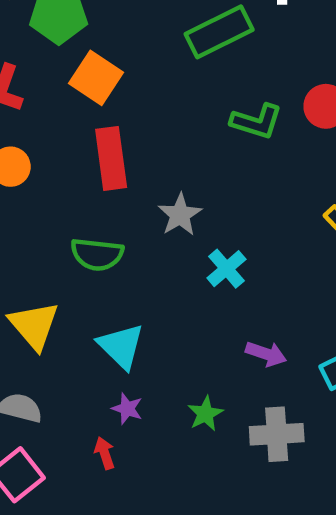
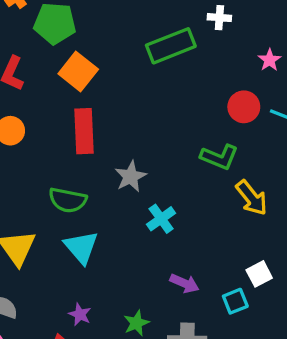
green L-shape: (257, 121) -> (219, 157), moved
cyan triangle: (121, 346) -> (81, 247), moved

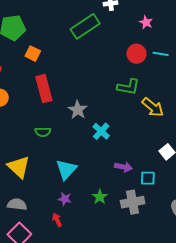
orange square: (78, 71) -> (33, 54), size x0.7
green semicircle: (68, 200) -> (43, 132), size x0.7
cyan triangle: (81, 247) -> (66, 169), moved, turned 35
cyan square: (235, 301) -> (148, 178), moved, turned 35

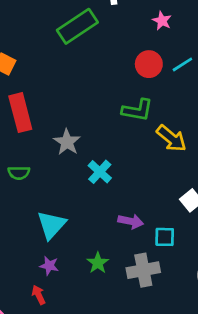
cyan line: (161, 54) -> (182, 64), turned -42

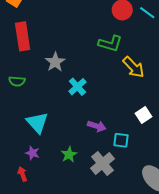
cyan line: (182, 64) -> (147, 13), turned 63
cyan triangle: (51, 225) -> (37, 123), turned -30
gray cross: (143, 270) -> (103, 163), turned -35

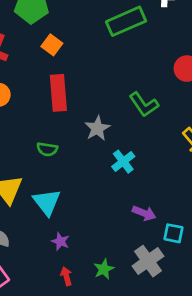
green L-shape: (110, 43) -> (144, 104), moved, turned 35
cyan triangle: (37, 123) -> (47, 202), moved
green star: (69, 155) -> (104, 269), moved
red arrow: (22, 174) -> (66, 276), moved

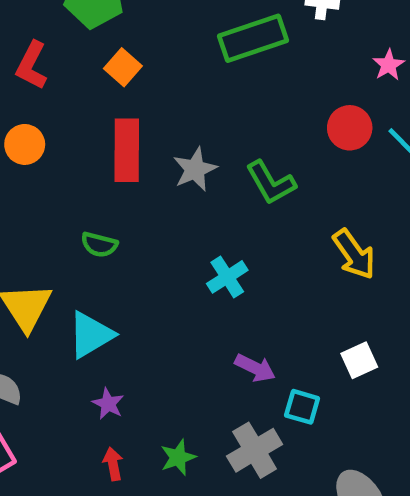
gray star: (97, 128) -> (195, 169), moved
cyan triangle: (47, 202) -> (91, 335), turned 32

